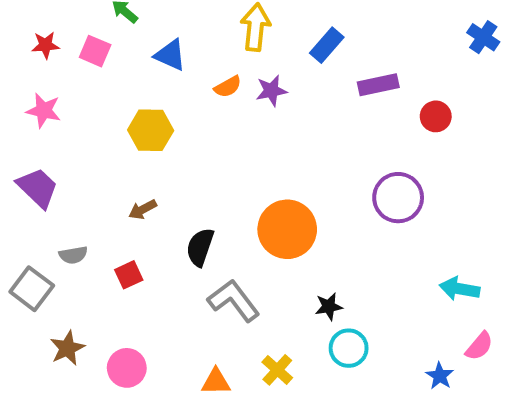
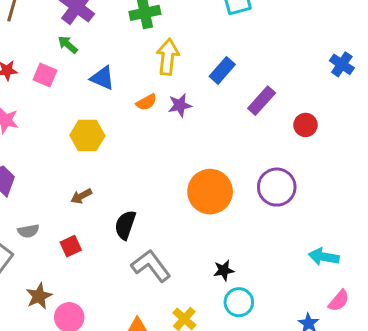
purple rectangle: (378, 85) -> (262, 101), turned -36
orange circle: (287, 229) -> (210, 192), moved
brown star: (67, 348) -> (39, 296), moved

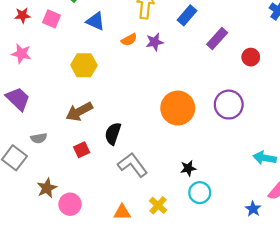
brown arrow: (81, 196) -> (79, 112), size x1.6
red square: (71, 246) -> (82, 150), moved

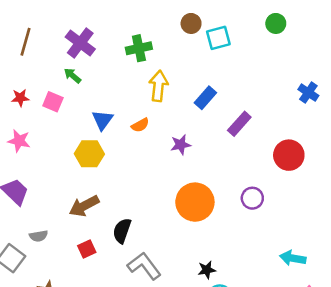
blue triangle: (95, 21) -> (102, 120), moved, turned 42
purple star: (155, 42) -> (181, 145), moved
red circle: (251, 57) -> (289, 155), moved, size x1.5
purple circle: (229, 105) -> (252, 198), size x0.7

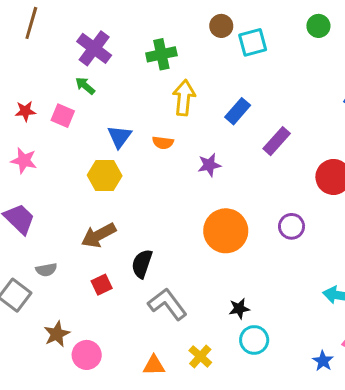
brown line: (26, 42) -> (31, 23), moved
orange semicircle: (140, 125) -> (163, 143), turned 36

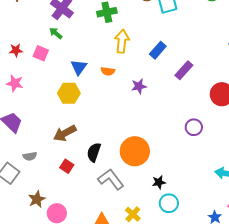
orange circle: (226, 231) -> (135, 151), moved
red square: (102, 285) -> (67, 166), turned -32

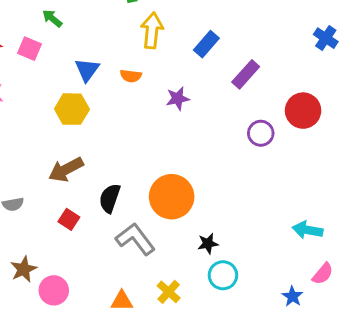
purple circle: (194, 127) -> (261, 133), moved

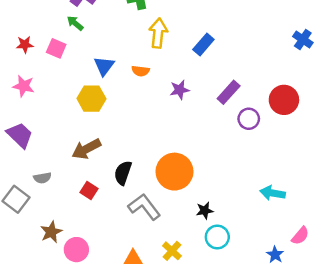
purple rectangle: (246, 74) -> (229, 92), moved
cyan arrow: (308, 230) -> (273, 193), moved

